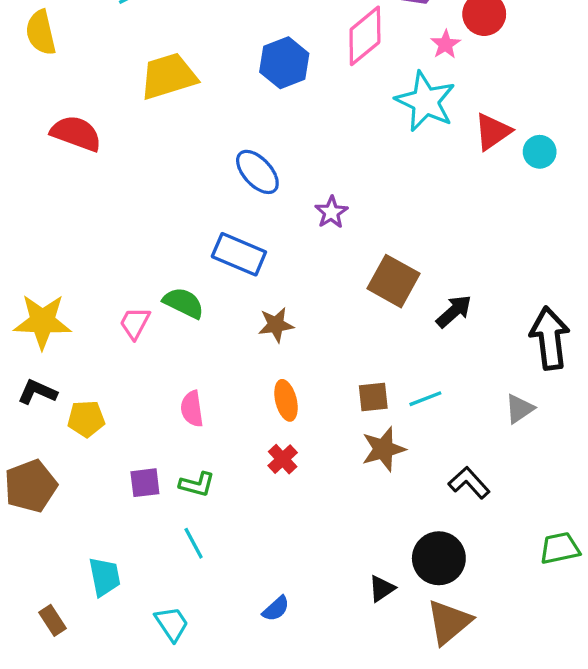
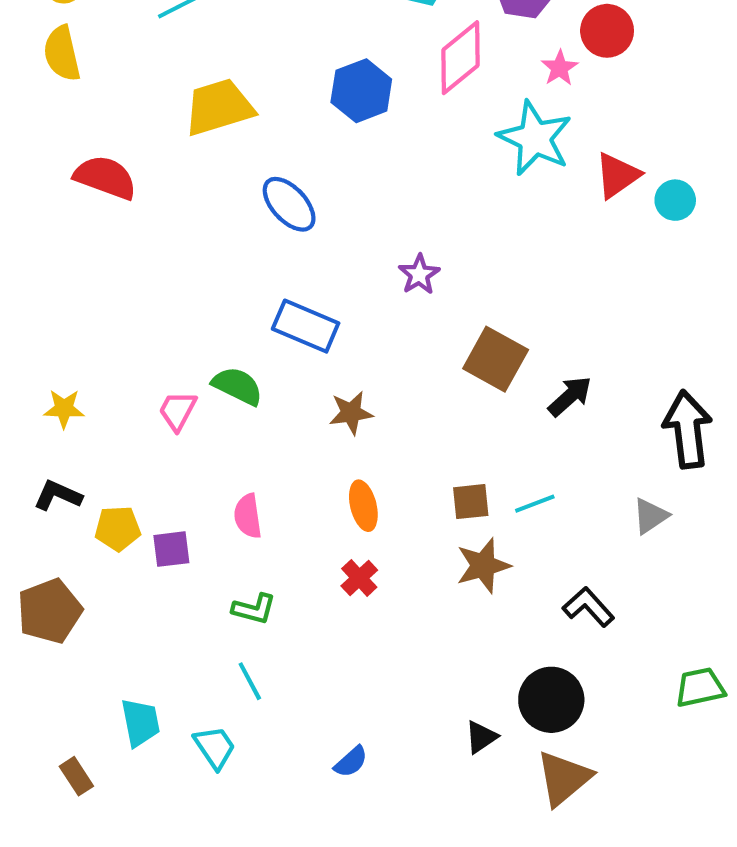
blue ellipse: (257, 172) -> (289, 204), moved
yellow star: (42, 321) -> (64, 409), size x0.6
purple square: (145, 483) -> (171, 549), moved
cyan trapezoid: (172, 624) -> (215, 747), moved

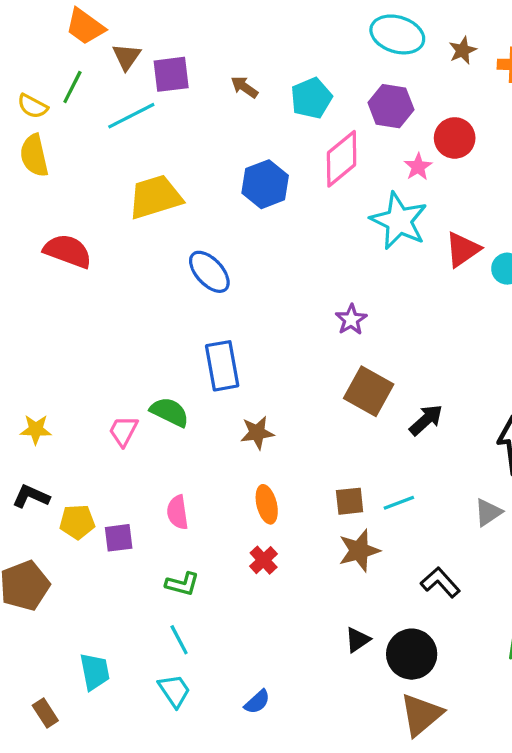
purple star: (419, 274) -> (351, 320), moved
blue rectangle: (306, 326) -> (222, 366), turned 57
black triangle: (481, 737) -> (357, 640), moved
cyan trapezoid: (215, 747) -> (174, 691), moved

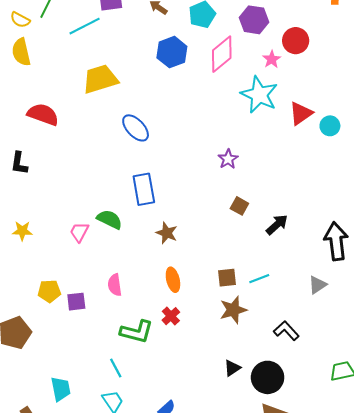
blue hexagon: (265, 184) -> (172, 52), moved
brown square: (369, 391) -> (239, 206), size x0.6
brown star: (257, 433) -> (167, 233), turned 30
black L-shape: (31, 496) -> (19, 163), moved, turned -105
green L-shape: (182, 584) -> (137, 332), moved, size x1.5

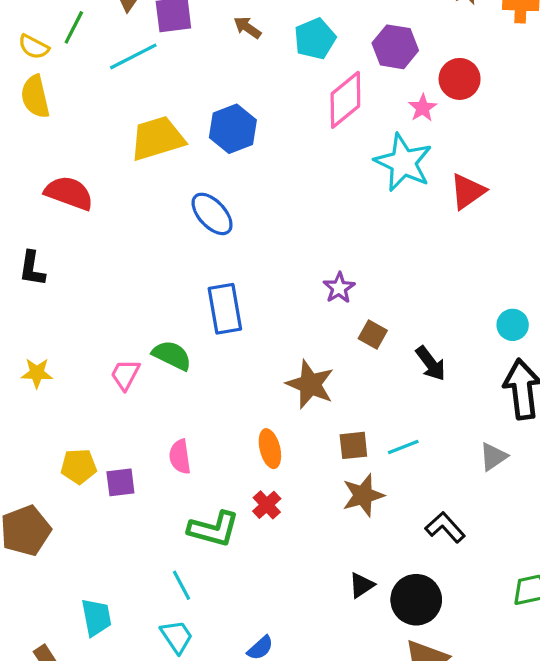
blue hexagon: (172, 52) -> (233, 129), moved
cyan circle: (330, 126) -> (513, 325), moved
purple star: (228, 159) -> (339, 288), moved
black arrow: (277, 225) -> (431, 363), turned 95
brown star: (167, 233) -> (310, 384), moved, size x1.4

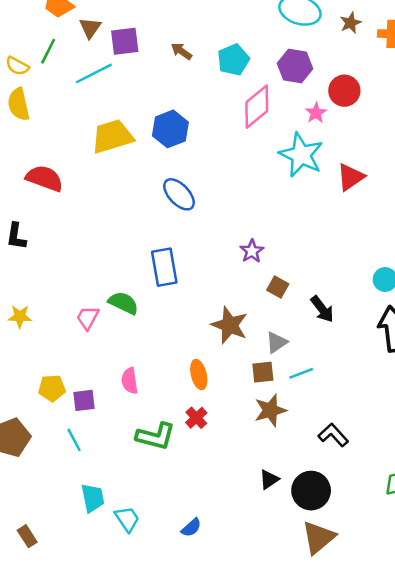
blue ellipse: (212, 214) -> (179, 194), moved
gray triangle: (493, 457) -> (276, 342), moved
cyan line: (181, 585) -> (74, 440), moved
cyan trapezoid: (96, 617) -> (93, 498), moved

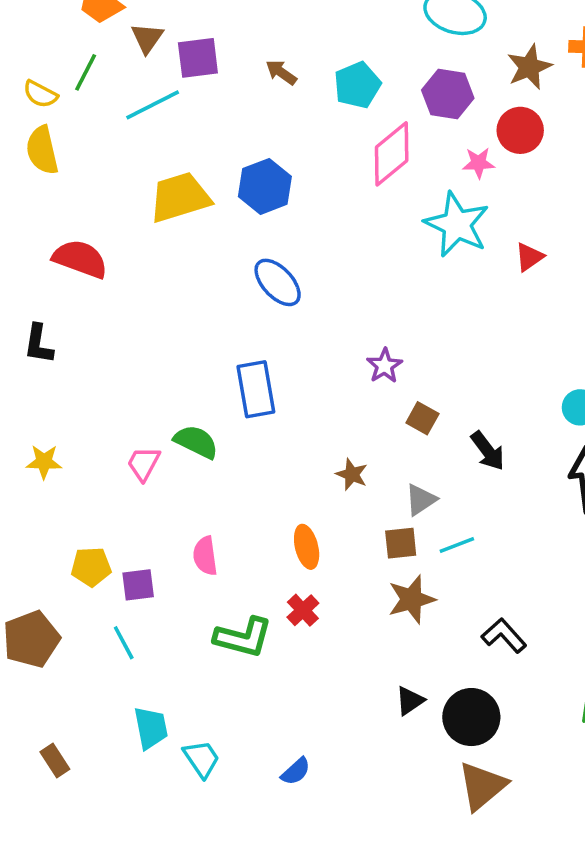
brown star: (351, 23) -> (529, 67), moved, size x1.4
pink star: (316, 113) -> (479, 163), turned 30
red triangle: (351, 177) -> (529, 257), size x0.7
brown star: (230, 325) -> (352, 474), size x0.6
brown rectangle: (27, 536) -> (55, 761), moved

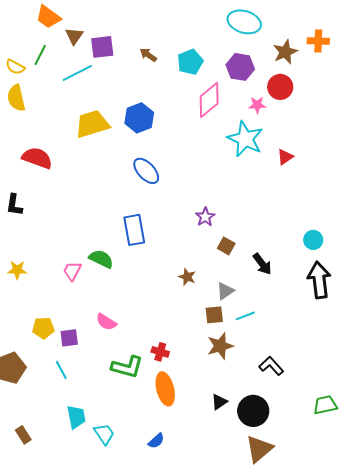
orange ellipse: (307, 547) -> (165, 389), moved, size x1.4
pink semicircle: (205, 556) -> (106, 322), turned -50
red cross: (303, 610) -> (160, 352), turned -30

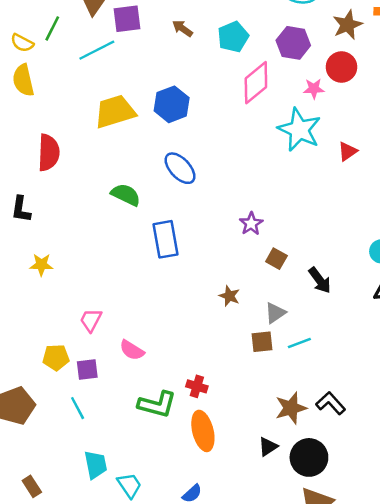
red semicircle: (37, 158) -> (49, 153), turned 72
green semicircle: (101, 259) -> (126, 195), moved
yellow star: (17, 270) -> (41, 265), moved
pink trapezoid: (72, 271) -> (91, 320), moved
brown star: (220, 346) -> (291, 408), moved

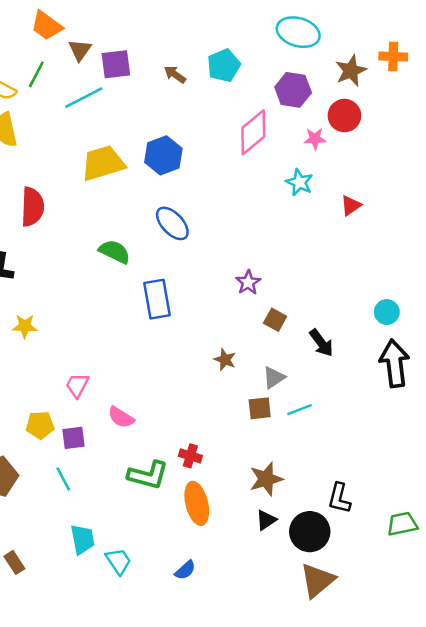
cyan pentagon: (233, 37) -> (224, 65), moved
cyan star: (299, 130) -> (299, 182), size x0.6
black L-shape: (331, 403) -> (339, 498), moved, turned -124
brown star: (291, 408) -> (266, 479), moved

